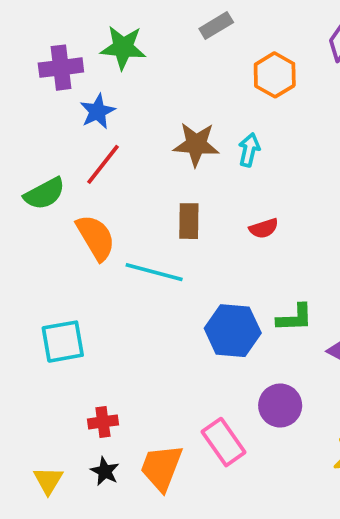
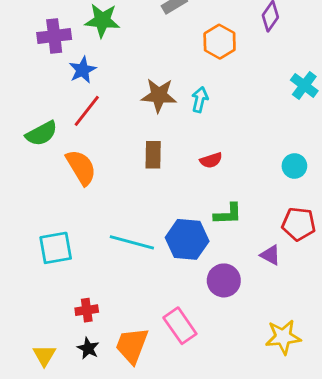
cyan line: (154, 272) -> (132, 242), moved
green L-shape: (295, 318) -> (228, 214), moved
purple circle: (280, 406) -> (224, 280), moved

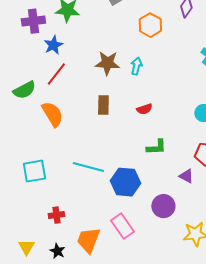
blue hexagon: (187, 239) -> (125, 182), moved
purple circle: (224, 280) -> (163, 206), moved
black star: (88, 348) -> (57, 251), moved

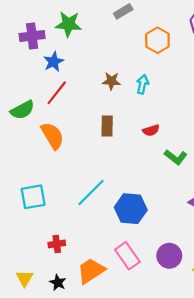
brown star: (107, 63) -> (111, 81), size x0.7
green L-shape: (156, 147) -> (176, 157), moved, turned 40
cyan line: (88, 167) -> (91, 193), turned -60
purple circle: (163, 206) -> (169, 256), moved
orange trapezoid: (88, 240) -> (91, 271), turned 36

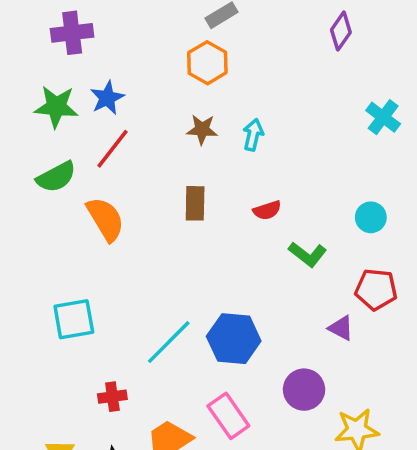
green star: (69, 24) -> (56, 107), moved
purple cross: (32, 36) -> (72, 33), moved
orange hexagon: (157, 40) -> (207, 63), moved
cyan line: (91, 193) -> (169, 342), moved
purple circle: (169, 256) -> (304, 390), moved

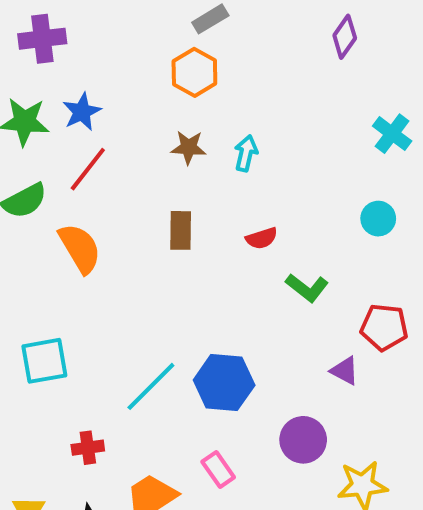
cyan circle: (371, 217) -> (378, 219), moved
pink rectangle: (228, 416) -> (218, 469), size x0.7

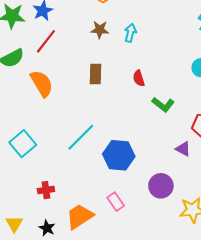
red semicircle: (262, 238) -> (139, 78), turned 91
cyan square: (44, 361) -> (23, 144), turned -30
cyan line: (151, 386) -> (81, 137), moved

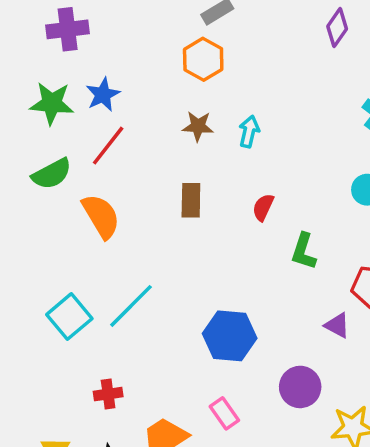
red semicircle: (139, 78) -> (263, 207), turned 42
green L-shape: (163, 105) -> (304, 251), turned 70
cyan line: (81, 137) -> (131, 306), moved

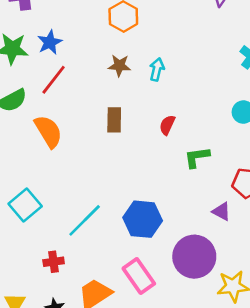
green L-shape: (304, 251) -> (197, 157), turned 64
cyan line: (131, 306) -> (85, 220), moved
purple circle: (300, 387) -> (194, 257), size x1.4
pink rectangle: (224, 413) -> (139, 276), size x1.5

